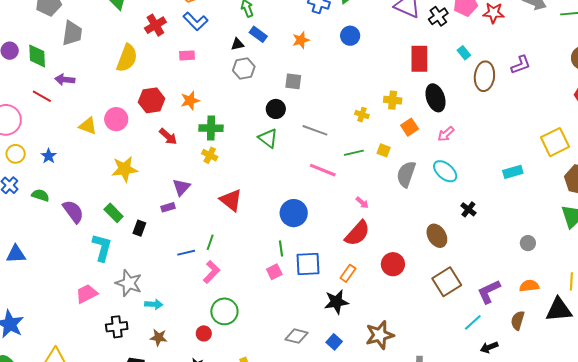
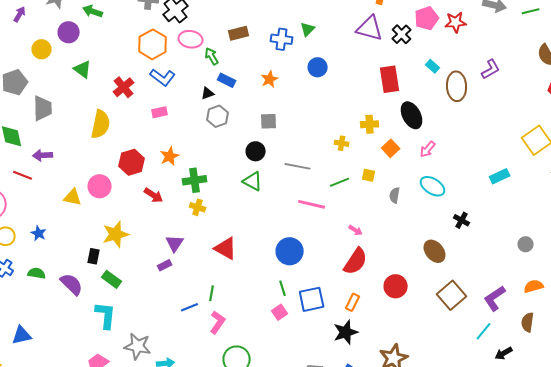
gray semicircle: (406, 174) -> (395, 195), size x0.6
black rectangle: (139, 228) -> (94, 256), moved

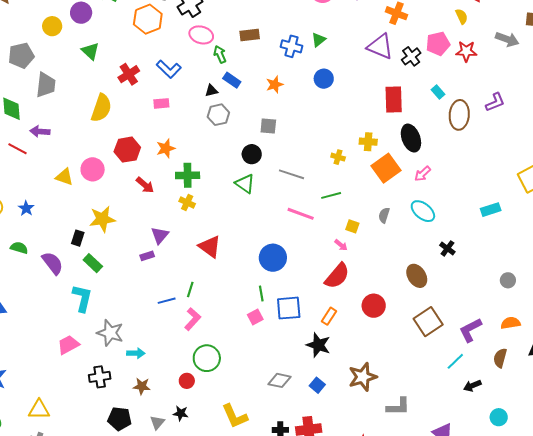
orange hexagon: (153, 44) -> (148, 19), moved
orange square: (391, 148) -> (386, 168), size x1.6
yellow square: (369, 175) -> (352, 226), moved
black star: (346, 332) -> (318, 345), turned 30

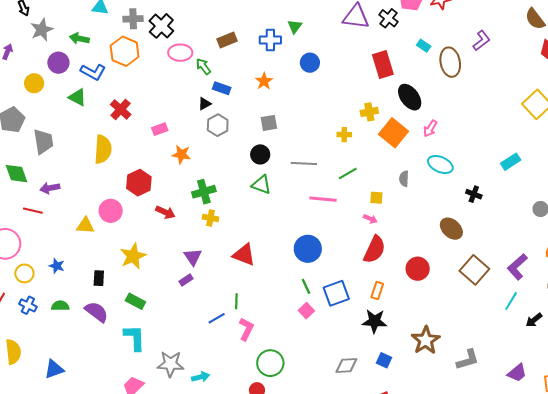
blue L-shape: (169, 69) -> (93, 72), moved
orange star: (166, 148) -> (181, 154), moved, turned -30
cyan rectangle: (491, 210) -> (511, 162), moved
black rectangle: (78, 238) -> (99, 278), moved

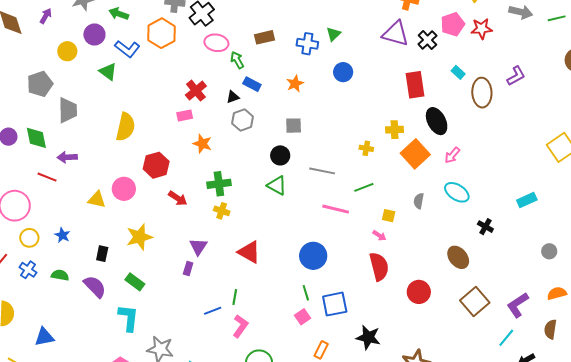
red cross: (121, 109) -> (196, 91), moved
red semicircle: (375, 249) -> (379, 266), turned -48
purple rectangle: (186, 280) -> (188, 268), turned -48
orange rectangle: (377, 291) -> (321, 350), moved

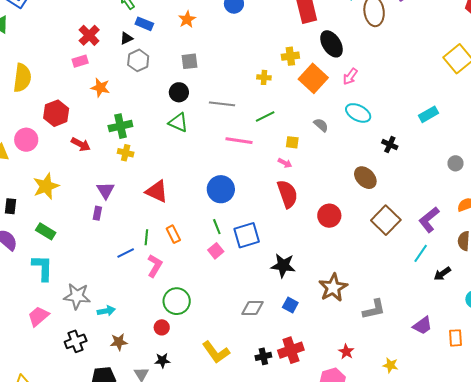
gray semicircle: (419, 201) -> (321, 125), turned 126
orange rectangle: (321, 350) -> (173, 234), moved, turned -48

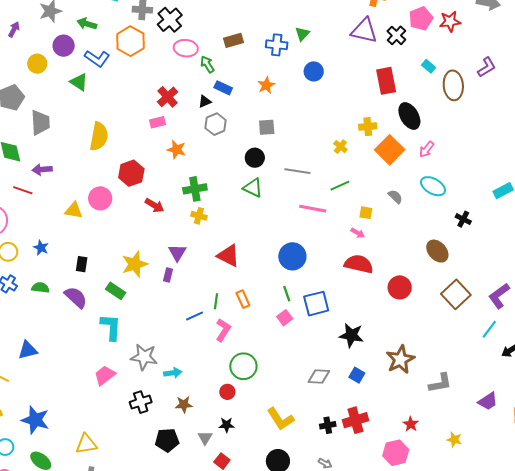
yellow cross: (264, 77) -> (340, 147), turned 32
yellow star: (46, 186) -> (135, 264), moved
red semicircle: (287, 194) -> (359, 264), turned -60

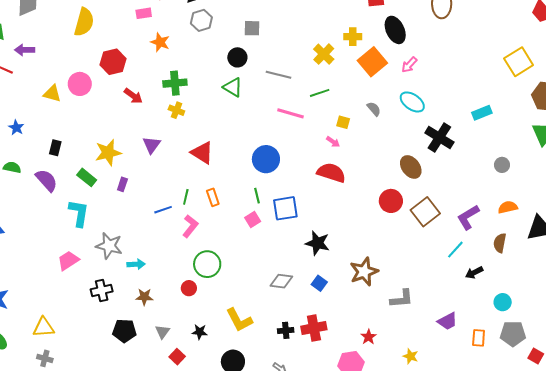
yellow cross: (340, 147) -> (324, 54), size x1.5
black cross: (463, 219) -> (439, 137), size x1.8
purple rectangle: (168, 275) -> (122, 184), moved
red circle: (400, 287) -> (391, 201), moved
black star: (227, 425) -> (200, 332), moved

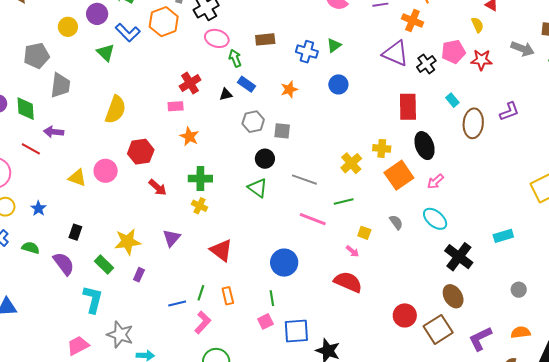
gray hexagon: (201, 20) -> (253, 122), moved
brown ellipse: (411, 167) -> (453, 296), moved
blue square: (285, 208) -> (296, 331), moved

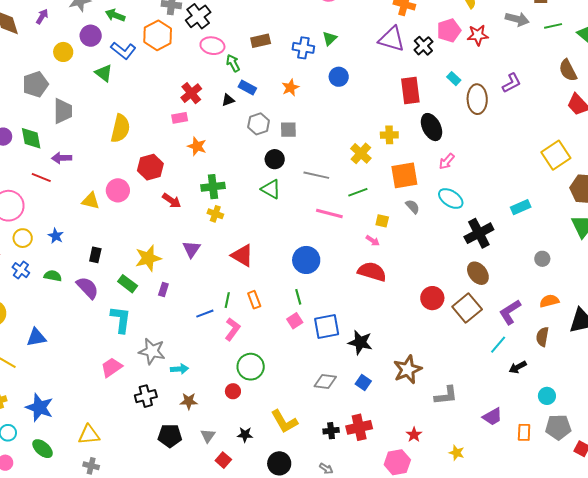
orange square: (399, 175) -> (404, 175), moved, turned 32
black cross: (459, 257) -> (479, 233), turned 32

